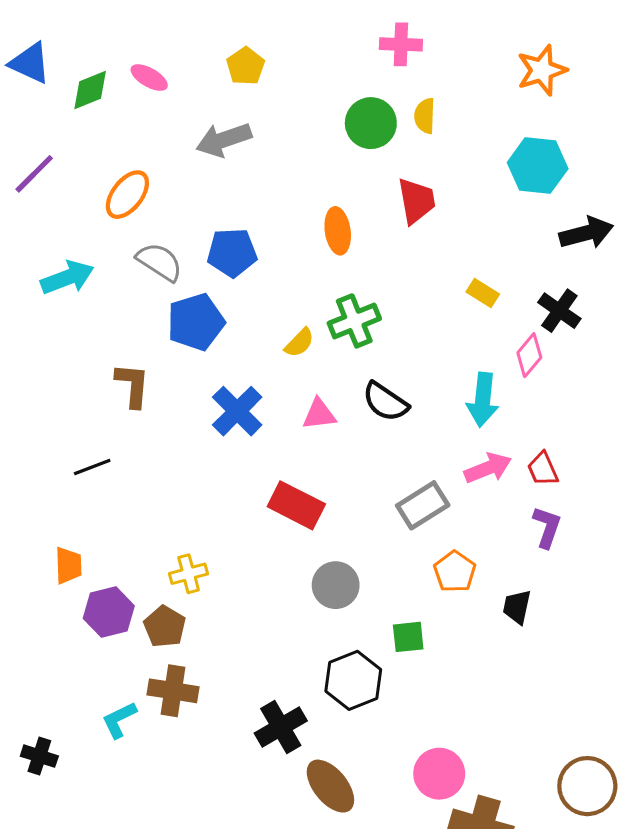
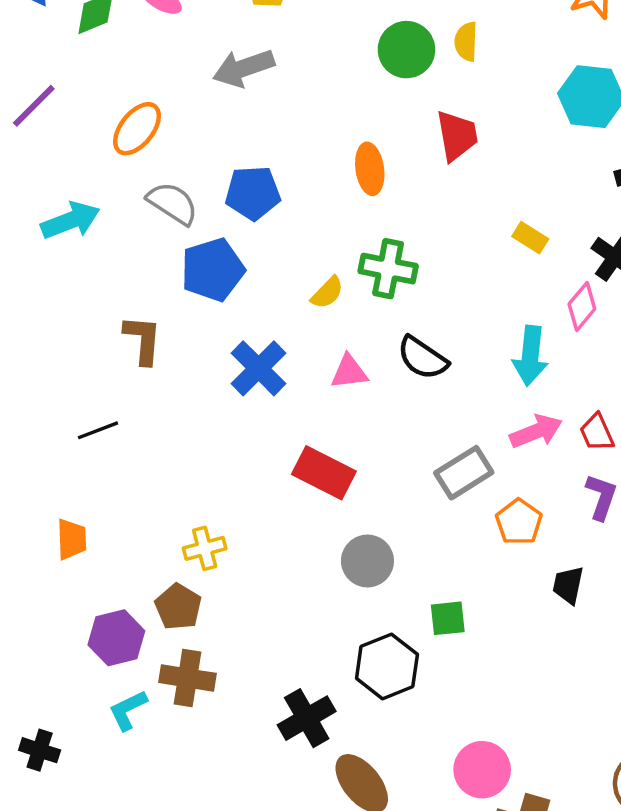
green cross: (354, 321) -> (388, 269), turned 33
orange pentagon: (455, 572) -> (519, 522), moved
purple hexagon: (109, 612) -> (116, 638), moved

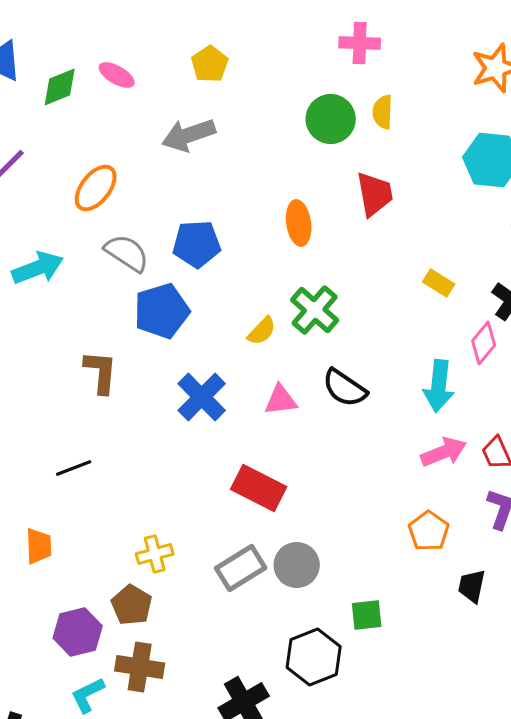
green cross: (388, 269) -> (315, 310), turned 30
black line: (98, 430) -> (74, 468), moved
gray rectangle: (464, 473) -> (241, 568), moved

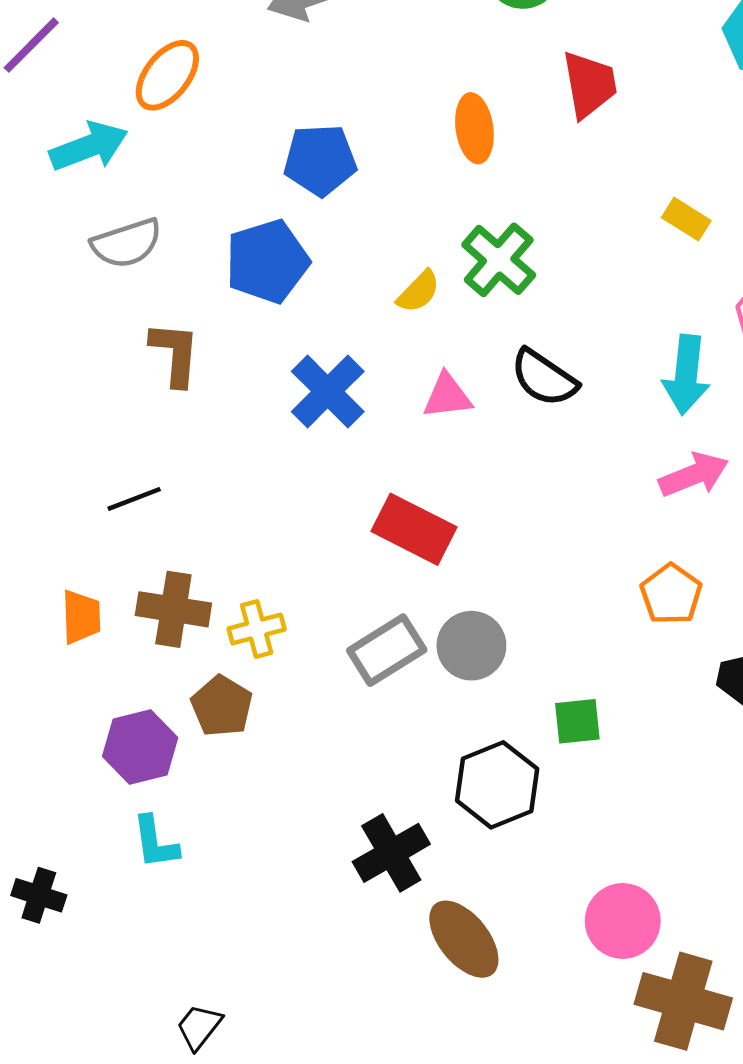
gray semicircle: (127, 253) -> (127, 243), moved, turned 129
cyan arrow: (38, 268) -> (89, 146), moved
brown cross: (140, 667) -> (173, 609), moved
cyan L-shape: (88, 695) -> (155, 842), turned -72

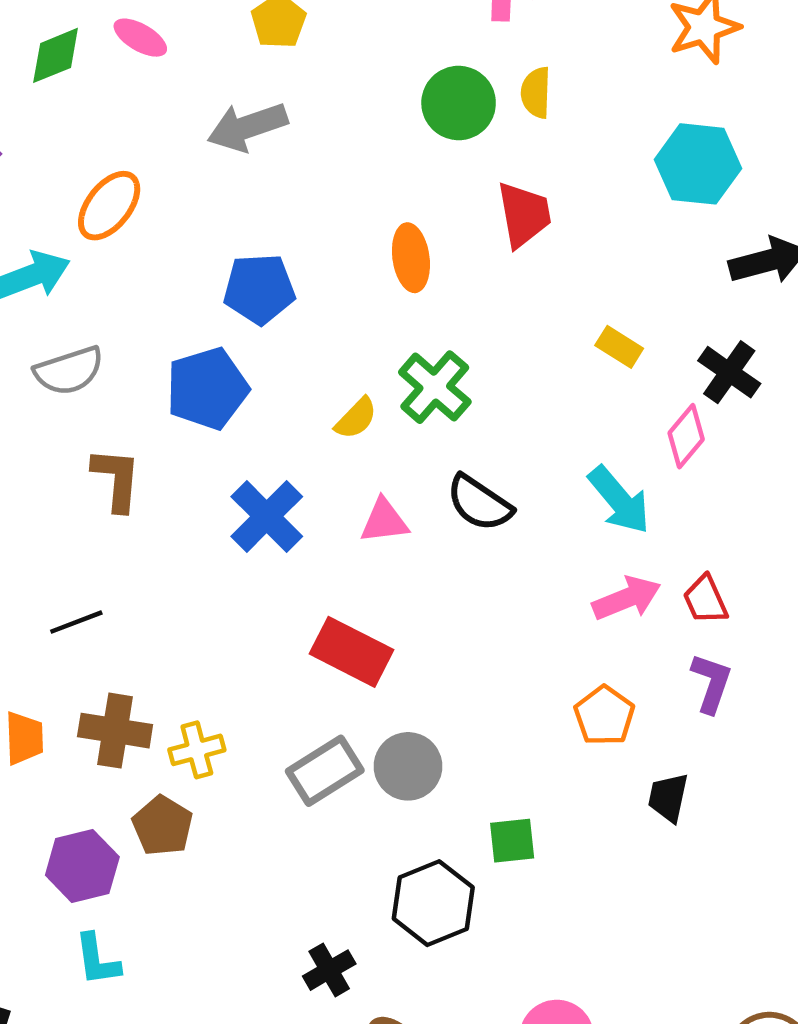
cyan arrow: (686, 375) -> (619, 500), turned -46
black cross: (391, 853) -> (329, 970), size x0.7

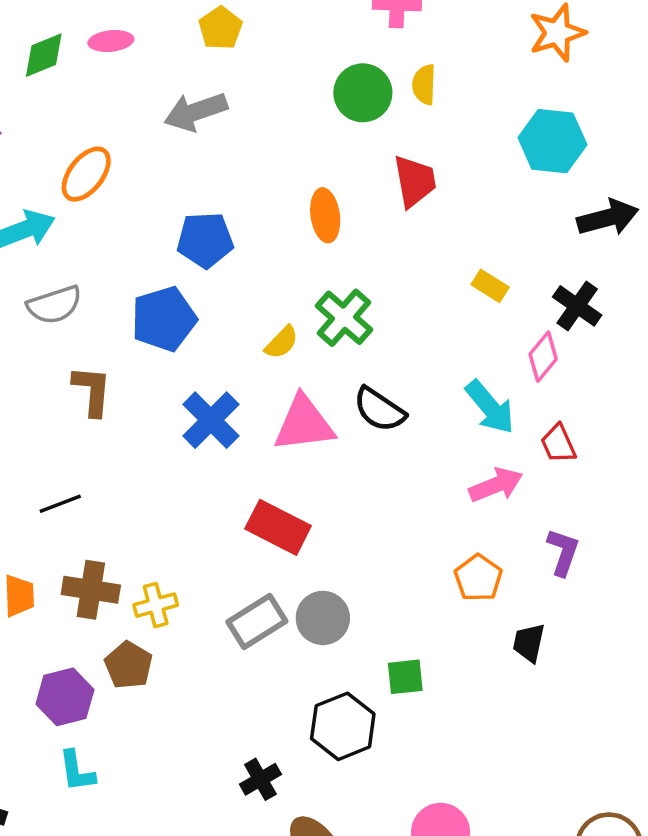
pink ellipse: (140, 38) -> (111, 41), turned -36
pink triangle: (384, 521) -> (304, 424), size x1.6
red trapezoid: (705, 600) -> (558, 444), moved

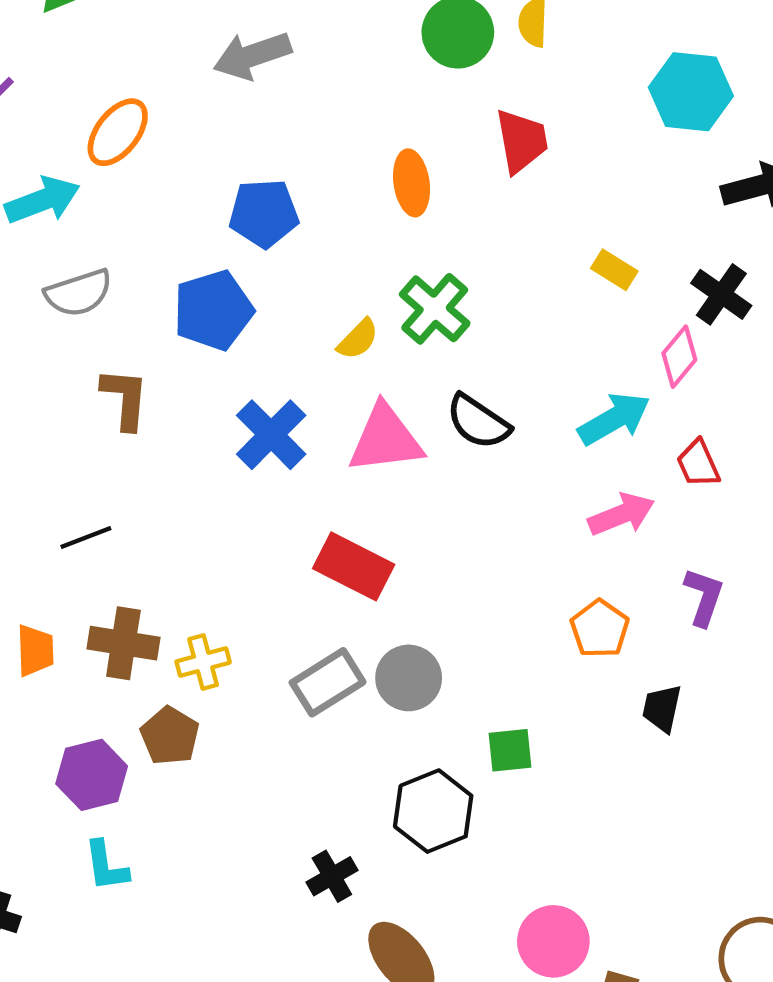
cyan arrow: (490, 407) -> (614, 419), turned -80

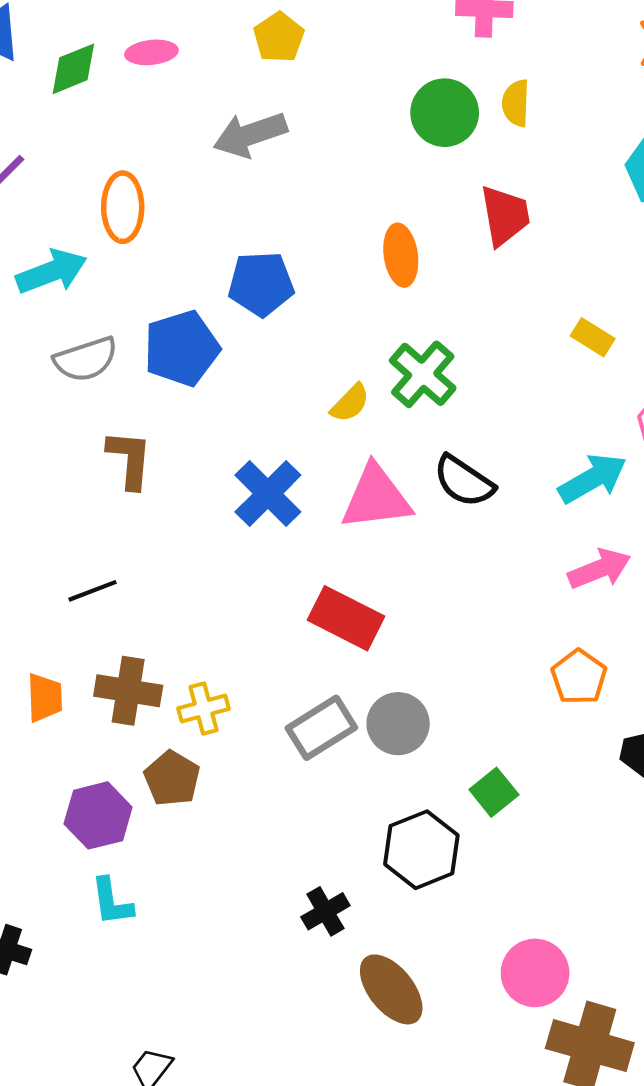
orange ellipse: (118, 132) -> (123, 207), turned -38
blue pentagon: (213, 310) -> (182, 348), moved
green square: (510, 750) -> (494, 792), turned -33

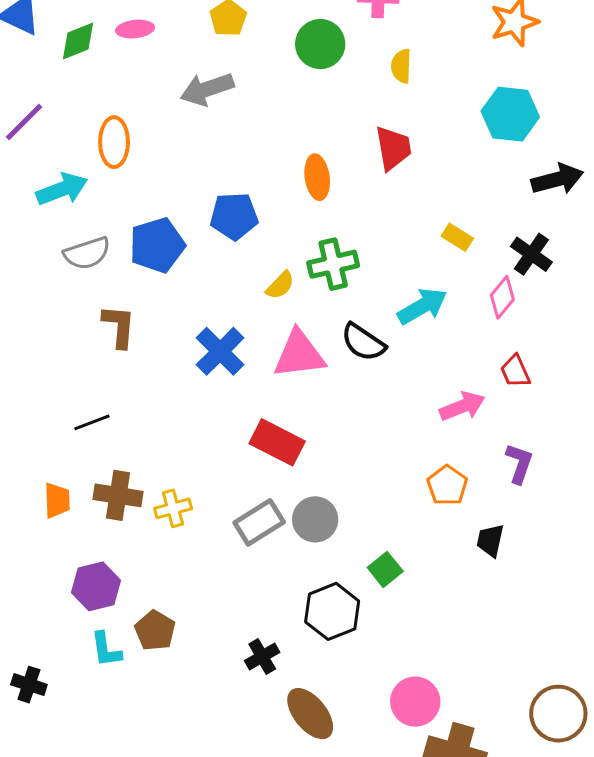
green circle: (445, 113) -> (320, 44), moved
blue pentagon: (261, 284) -> (234, 216), moved
green cross: (423, 374) -> (333, 264), turned 36
cyan arrow: (593, 478) -> (422, 306), moved
brown pentagon: (172, 778) -> (155, 631), moved

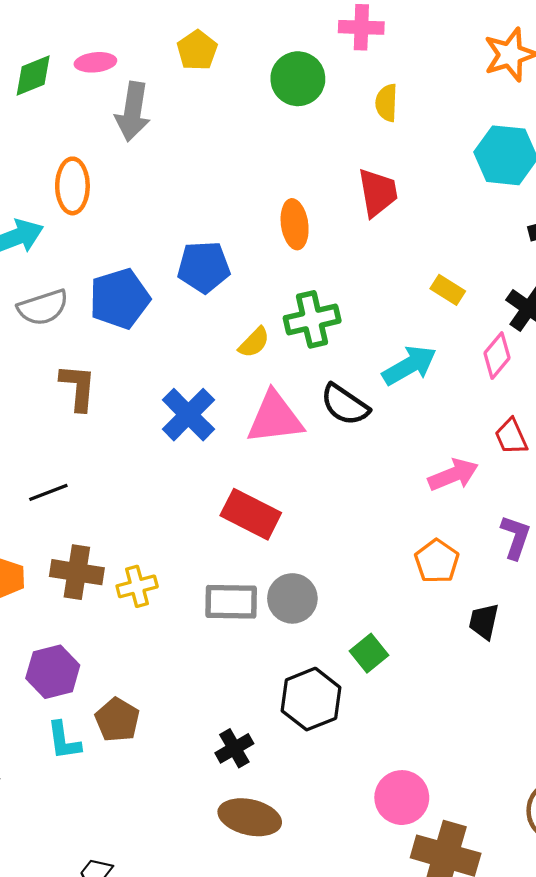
gray arrow: (207, 89) -> (133, 112), moved, turned -62
gray rectangle: (259, 522) -> (231, 602), turned 33
brown ellipse: (310, 714) -> (250, 817), moved, turned -38

